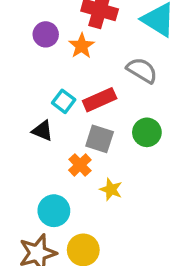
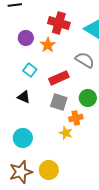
cyan square: (64, 101) -> (30, 70), moved
orange cross: (80, 165) -> (76, 118), moved, turned 32
cyan circle: (54, 211) -> (23, 138), moved

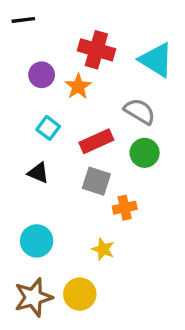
green circle: (88, 98) -> (145, 153), moved
yellow star: (66, 133) -> (103, 249), moved

